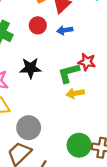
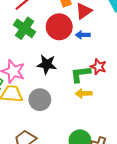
red circle: (38, 25) -> (59, 27), size x1.6
gray circle: (29, 128) -> (40, 100), moved

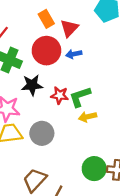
black star: (47, 64) -> (32, 85), moved
red star: (98, 67) -> (60, 95), moved

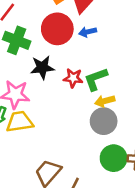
gray circle: (42, 133) -> (104, 121), moved

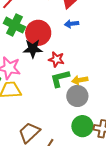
red circle: (57, 29) -> (38, 33), moved
green L-shape: (96, 79) -> (60, 78), moved

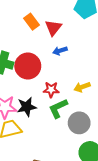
black star: (33, 49) -> (27, 107), moved
yellow arrow: (80, 80) -> (82, 87), moved

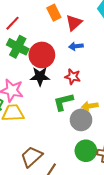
yellow arrow: (82, 87) -> (90, 106), moved
red star: (51, 90) -> (73, 77), moved
black star: (27, 107) -> (40, 76), moved

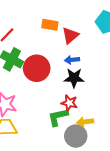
orange rectangle: (54, 13) -> (50, 25), turned -56
black star: (40, 76) -> (74, 78), moved
red star: (73, 77) -> (69, 103), moved

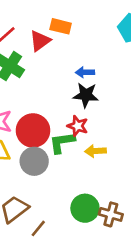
red triangle: (70, 35) -> (40, 41), moved
red circle: (37, 68) -> (33, 130), moved
gray circle: (76, 136) -> (34, 161), moved

